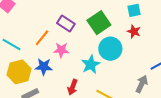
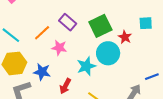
cyan square: (134, 10) -> (146, 23), moved
red star: (134, 31) -> (125, 37), moved
blue star: (44, 67) -> (42, 72), moved

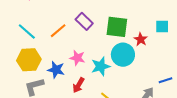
green square: (100, 26) -> (117, 27), turned 30
pink star: (59, 48) -> (77, 58), moved

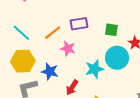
purple rectangle: (84, 21) -> (79, 24), turned -54
green square: (117, 27) -> (111, 30), size x0.6
pink star: (77, 58) -> (68, 49), moved

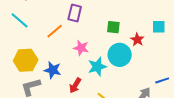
purple rectangle: (79, 24) -> (75, 13), moved, turned -66
cyan line: (21, 33) -> (20, 20), moved
pink star: (68, 49) -> (81, 48), moved

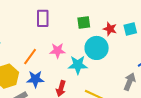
cyan square: (159, 27) -> (130, 29), moved
orange line: (55, 31) -> (30, 57), moved
cyan star: (97, 67) -> (78, 65), turned 30

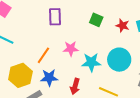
green square: (84, 23) -> (96, 20), turned 32
cyan circle: (97, 48) -> (119, 60), moved

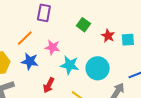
orange line: (43, 55) -> (25, 38), moved
blue star: (49, 78) -> (30, 61), moved

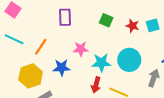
orange line: (25, 38) -> (41, 47), moved
red arrow: (49, 85) -> (96, 85), moved

